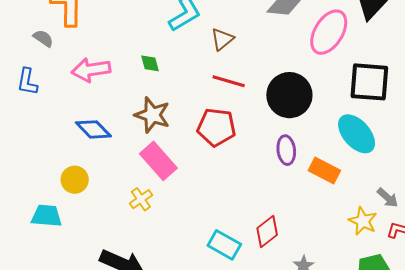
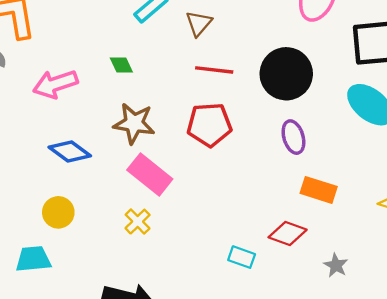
orange rectangle: (324, 170) -> (319, 190), moved
red diamond: (267, 231) -> (288, 233), turned 68
cyan rectangle: (224, 245) -> (242, 257), size x0.7

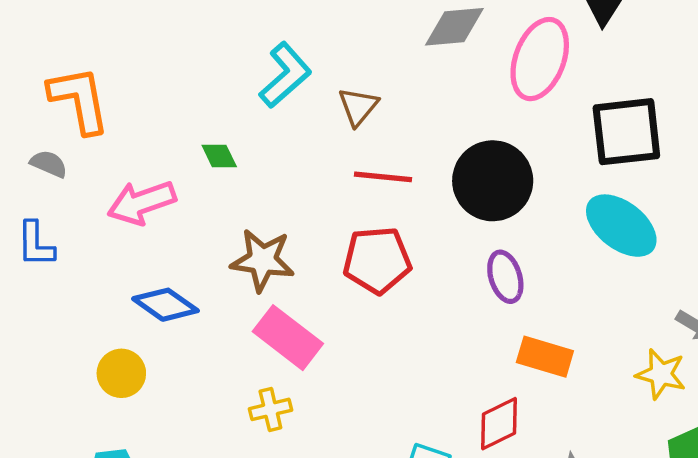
green diamond: (121, 65) -> (219, 156), moved
yellow circle: (58, 212) -> (121, 373), moved
yellow cross: (138, 222) -> (270, 409), turned 32
red diamond: (288, 233) -> (499, 424), turned -45

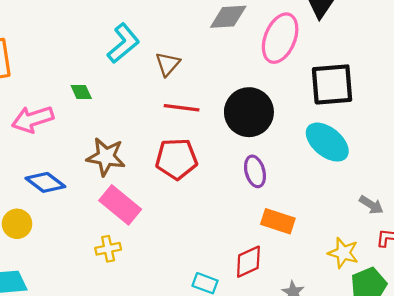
yellow star: (661, 374) -> (343, 253), moved

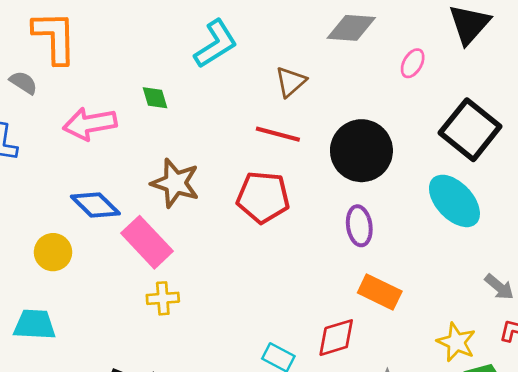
pink ellipse: (280, 38) -> (413, 63), size x0.5
brown triangle: (168, 64) -> (291, 82), moved
black square: (332, 84) -> (470, 130), turned 36
pink rectangle: (120, 205) -> (147, 242), moved

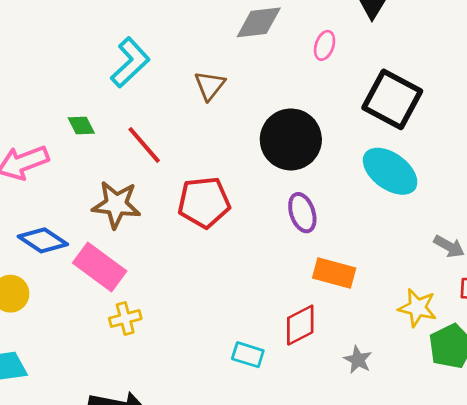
red line: (278, 134) -> (144, 145), moved, turned 45

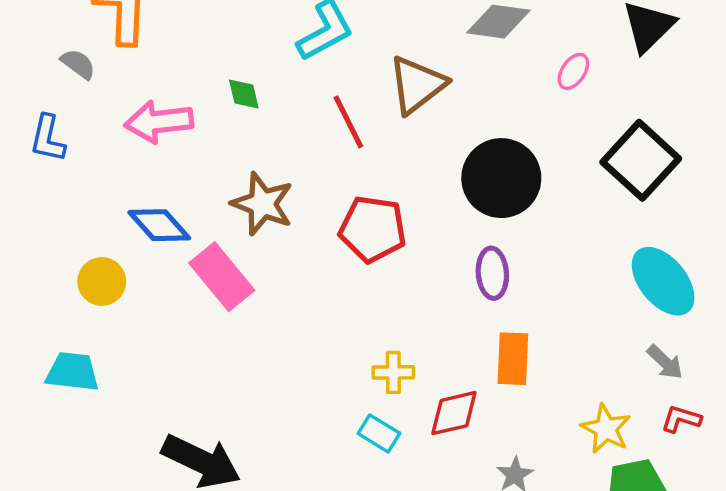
brown triangle: (210, 86) -> (417, 85), size x1.5
red line: (144, 145) -> (348, 122), moved
cyan ellipse: (390, 171) -> (663, 281), moved
orange rectangle: (334, 273) -> (513, 359), turned 63
yellow cross: (125, 319) -> (393, 372), moved

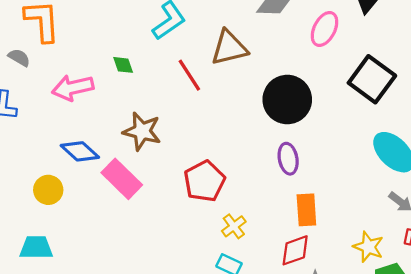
pink ellipse: (573, 71) -> (324, 29), size x1.5
brown triangle: (417, 85) -> (229, 48), turned 30
red pentagon: (373, 229) -> (204, 181), moved, turned -30
yellow cross: (393, 372) -> (234, 226), turned -30
red diamond: (454, 413) -> (295, 250), moved

